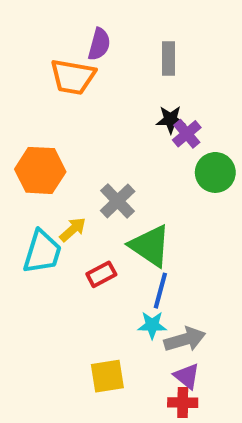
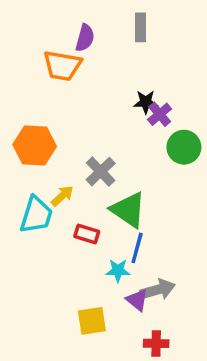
gray rectangle: (168, 58) -> (141, 27), moved
red rectangle: (101, 274) -> (87, 234), turned 45
cyan star: (152, 325) -> (118, 271), moved
purple triangle: (187, 376) -> (137, 300), moved

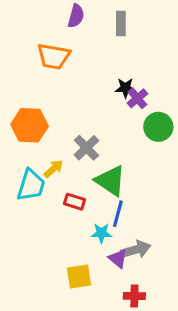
purple semicircle: (85, 38) -> (76, 16), moved

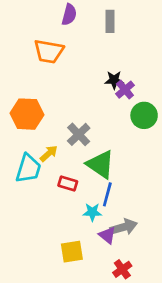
red cross: (134, 296) -> (122, 269), turned -36

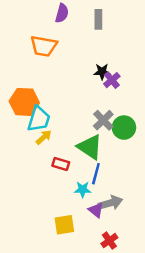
green circle: (144, 115) -> (124, 128), moved
gray cross: (79, 134) -> (103, 120), moved
cyan trapezoid: (28, 169) -> (39, 119), moved

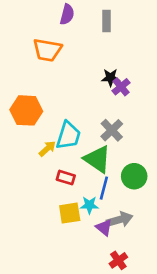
cyan trapezoid: (39, 119) -> (68, 135), moved
green circle: (124, 128) -> (134, 176), moved
yellow square: (64, 225) -> (70, 213), moved

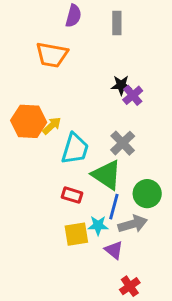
yellow arrow: (47, 149) -> (52, 126), moved
gray arrow: (120, 220) -> (133, 224), moved

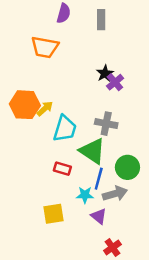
black star: (121, 85) -> (105, 73), turned -30
gray cross: (123, 143) -> (106, 124), turned -35
yellow square: (76, 234) -> (54, 214), moved

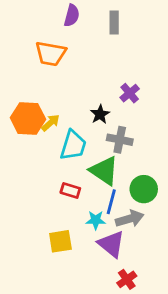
black star: (105, 73) -> (100, 114), moved
purple triangle: (99, 216) -> (111, 244), size x1.5

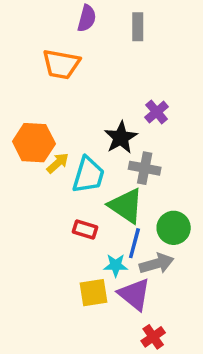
black star: (100, 114) -> (121, 138), size x1.4
yellow arrow: (51, 123) -> (58, 163), moved
yellow square: (60, 241) -> (94, 293), moved

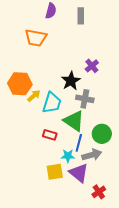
red cross: (153, 337) -> (99, 192), moved

